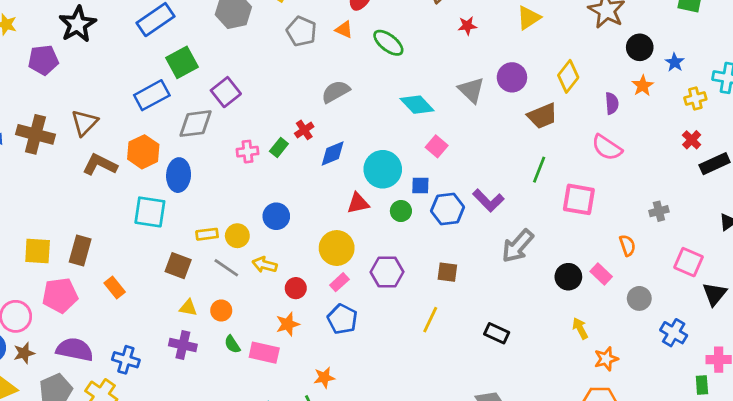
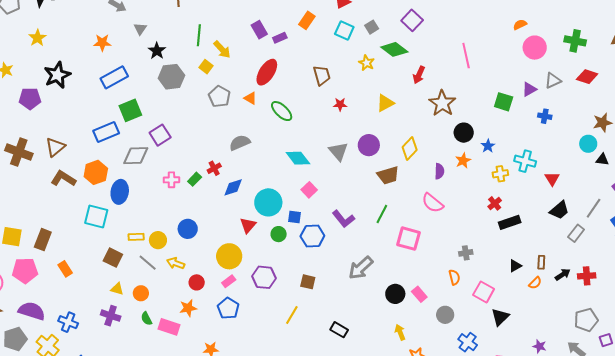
purple L-shape: (488, 200) -> (344, 219), moved
red triangle: (358, 203) -> (248, 225), turned -42
orange semicircle: (627, 245) -> (454, 277), moved

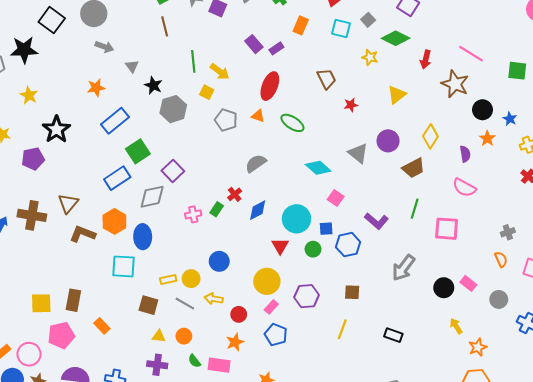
pink line: (466, 56) -> (471, 54), moved, turned -35

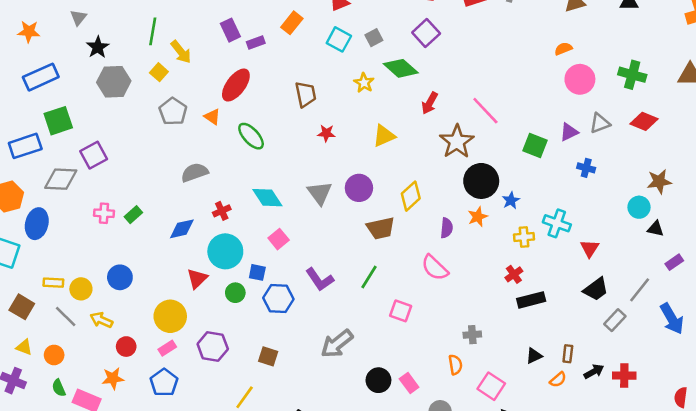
black circle: (483, 110) -> (481, 181), size x1.4
red cross: (235, 194) -> (222, 211), moved
pink square: (447, 229) -> (401, 311), size x0.7

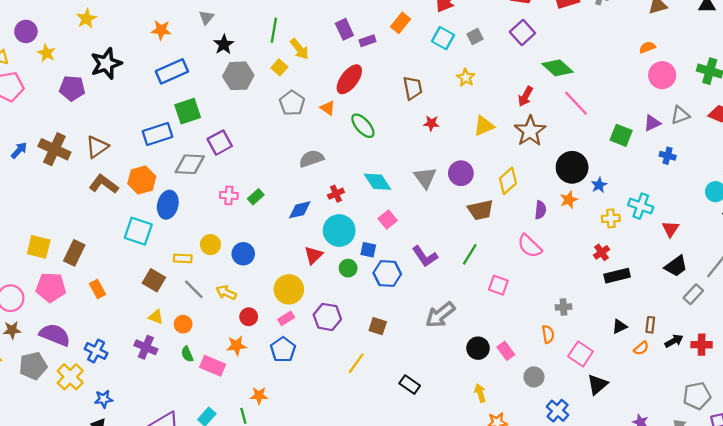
green diamond: (401, 68) -> (558, 68), moved
brown star: (457, 142) -> (530, 131), moved
yellow circle: (81, 289) -> (210, 245), moved

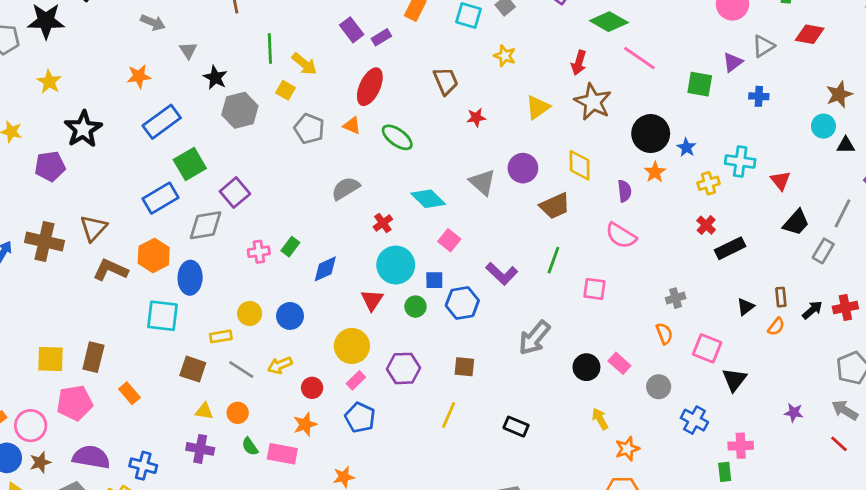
yellow diamond: (508, 181) -> (580, 165), turned -36
blue diamond: (300, 210) -> (325, 269), moved
yellow arrow: (226, 293) -> (280, 365), turned -36

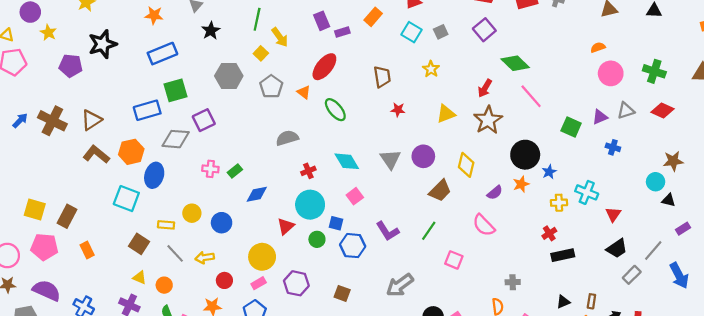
gray hexagon: (240, 110) -> (229, 76), moved
purple semicircle: (625, 191) -> (495, 193), turned 42
brown trapezoid: (555, 206) -> (440, 191), turned -35

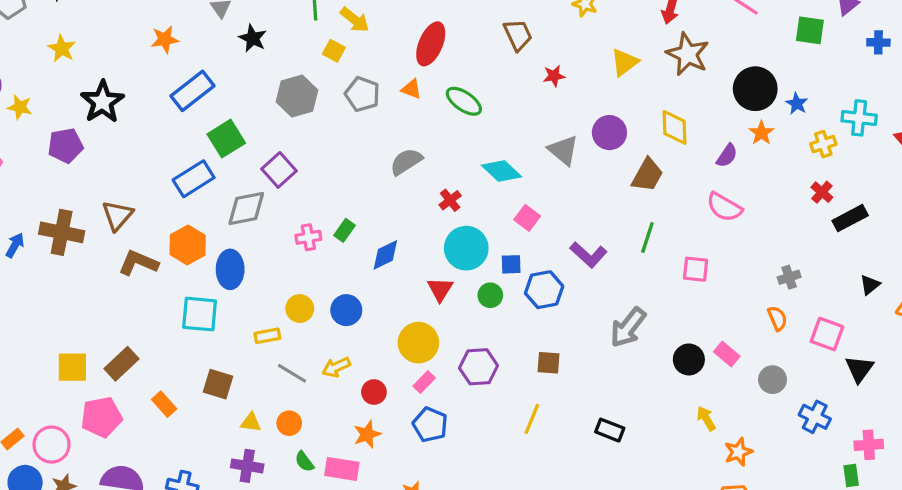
brown rectangle: (67, 216) -> (122, 364), turned 35
brown square: (139, 244) -> (218, 384), moved

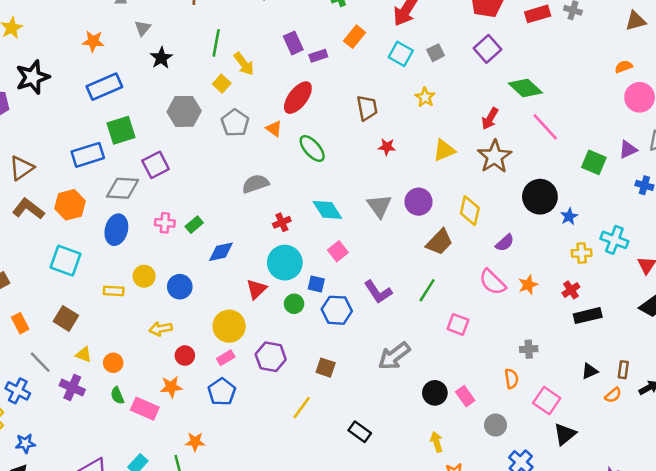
orange star: (761, 133) -> (528, 285), moved
blue ellipse: (230, 269) -> (116, 230), moved
gray line: (292, 373) -> (40, 362), moved

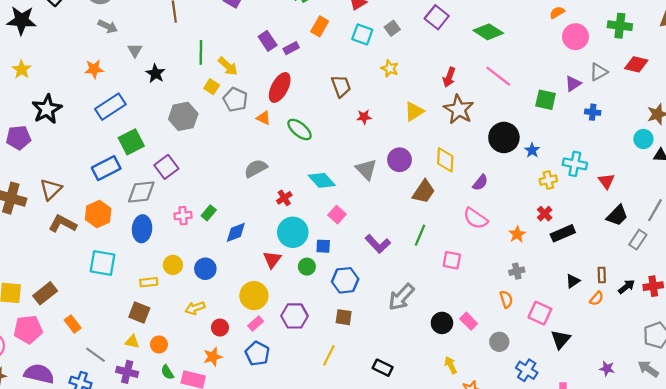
green diamond: (525, 88) -> (488, 32), moved
gray pentagon: (235, 123) -> (235, 100), moved
orange star: (528, 285) -> (517, 234), moved
blue hexagon: (337, 310) -> (345, 280), moved
brown square: (66, 318) -> (139, 313), moved

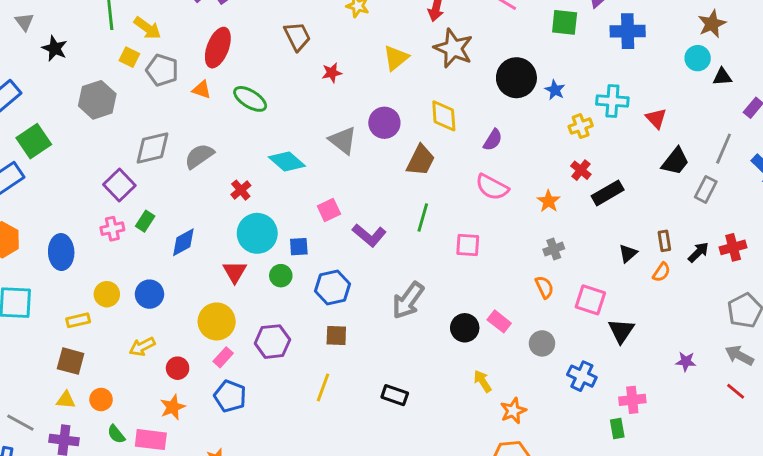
blue cross: (593, 112) -> (628, 31), size x1.6
purple square: (166, 167) -> (119, 185), moved
gray diamond: (141, 192) -> (152, 148), moved
pink square: (337, 215) -> (329, 210), moved, turned 30

